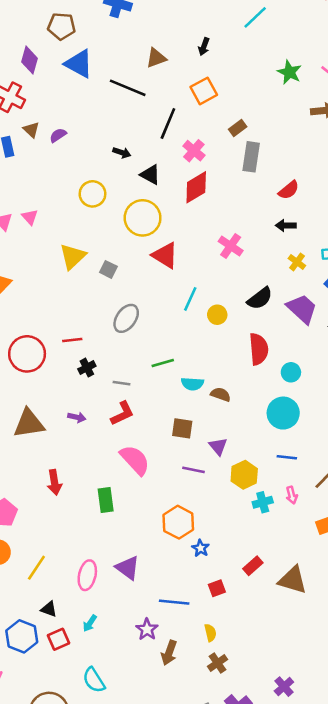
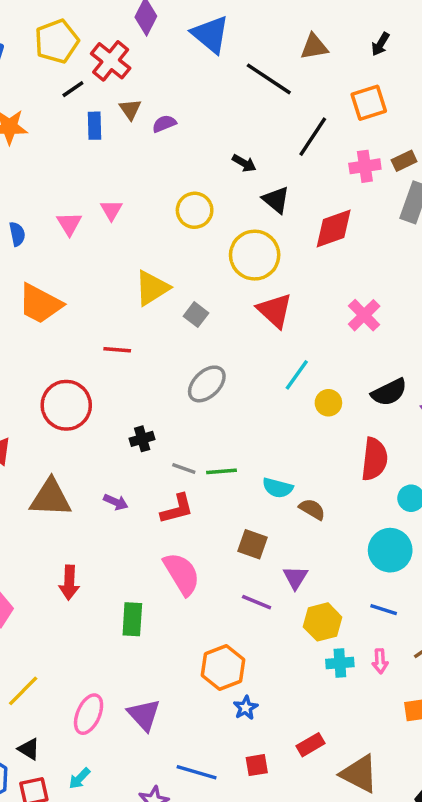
pink cross: (194, 151) -> (365, 166), moved, turned 30
pink triangle: (30, 217) -> (111, 210), moved
red line: (72, 340) -> (117, 350), moved
green line: (163, 363) -> (221, 471), moved

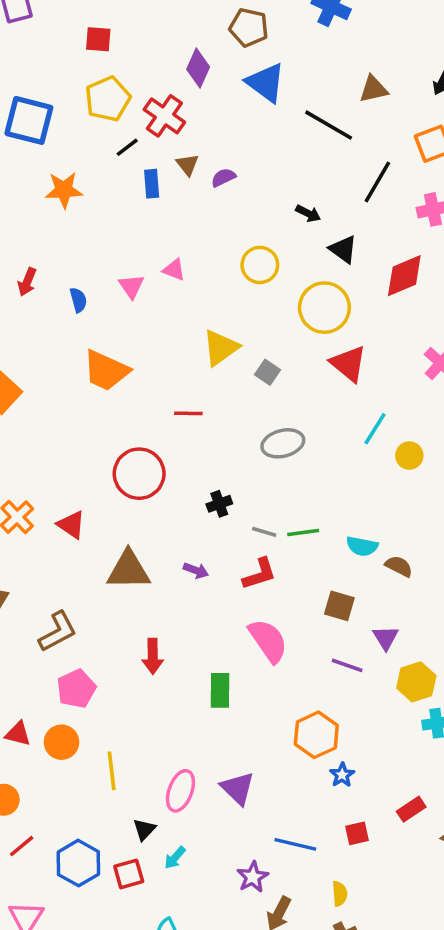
pink triangle: (111, 210) -> (174, 270), turned -35
gray ellipse: (207, 384) -> (283, 443), turned 33
yellow line: (23, 691) -> (112, 771), turned -48
black triangle: (29, 749) -> (144, 829), moved, turned 45

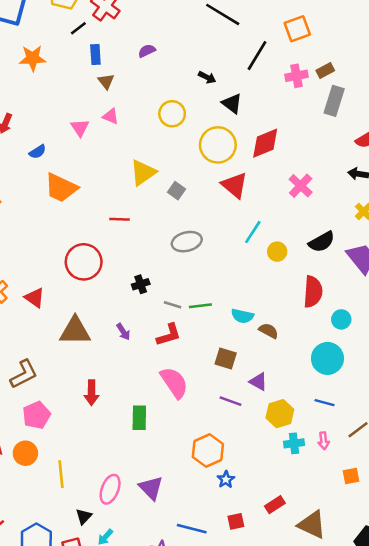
brown triangle: (187, 165) -> (106, 81), moved
red diamond: (404, 276) -> (265, 143), moved
blue semicircle: (78, 300) -> (38, 152), moved, turned 72
purple arrow: (196, 571) -> (123, 332), turned 36
purple triangle: (386, 638) -> (258, 382), turned -30

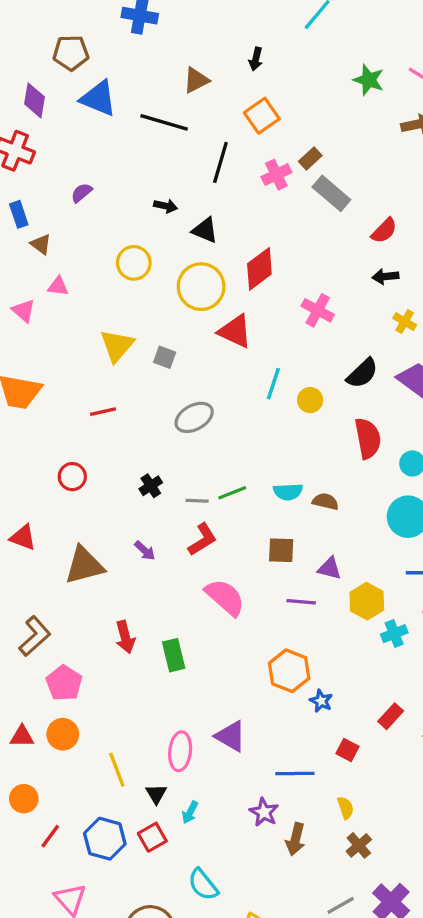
gray rectangle: (334, 101) -> (331, 193), turned -52
red circle: (84, 262) -> (72, 477), size x0.6
green rectangle: (139, 418) -> (174, 655), moved
yellow line: (61, 474) -> (117, 770), moved
red square: (236, 521) -> (348, 750), turned -36

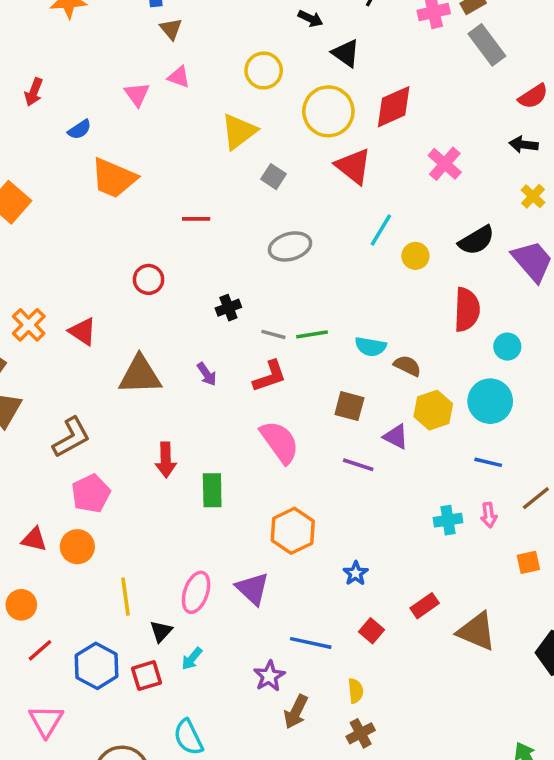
yellow triangle: (117, 346) -> (239, 131), moved
yellow hexagon: (367, 601) -> (433, 410), moved
orange hexagon: (289, 671) -> (293, 531), moved

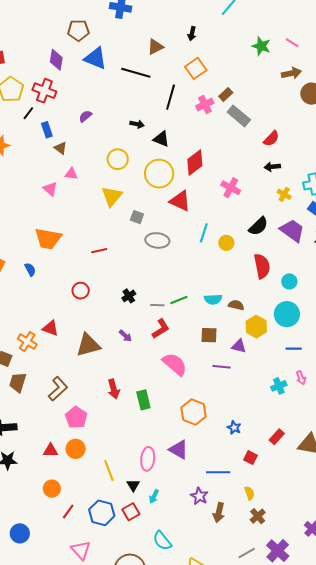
blue semicircle: (79, 129) -> (30, 269), moved, turned -72
gray ellipse: (290, 246) -> (157, 240), moved, turned 35
orange cross: (29, 325) -> (27, 342), moved

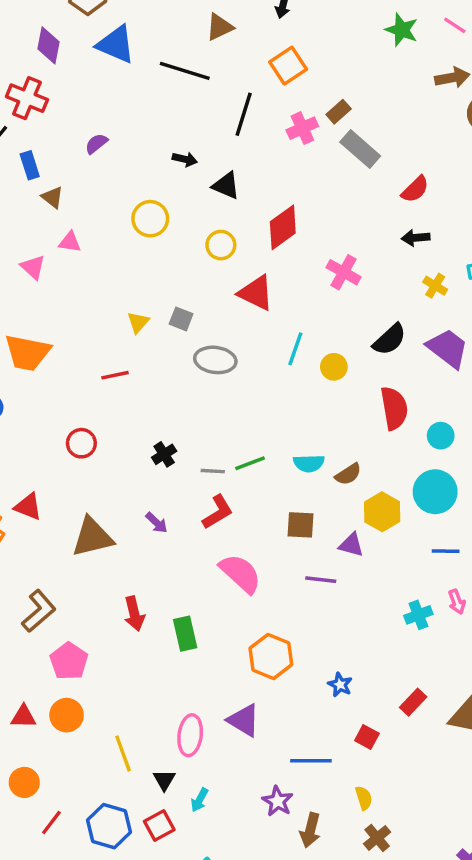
yellow circle: (159, 174) -> (221, 245), size x0.6
yellow triangle: (112, 196) -> (138, 322), moved, size x0.6
brown semicircle: (236, 305) -> (348, 474), turned 133

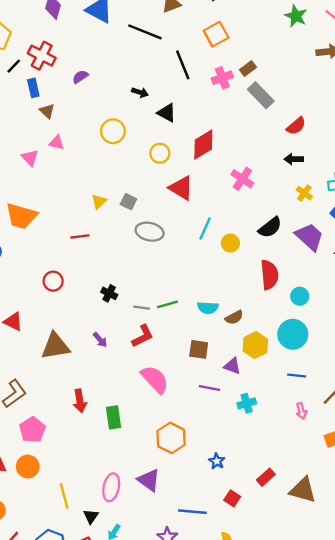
red cross: (27, 98) -> (42, 56), moved
black line: (244, 114) -> (183, 65), turned -44
black cross: (164, 454) -> (109, 293), turned -35
cyan cross: (418, 615) -> (247, 403), moved

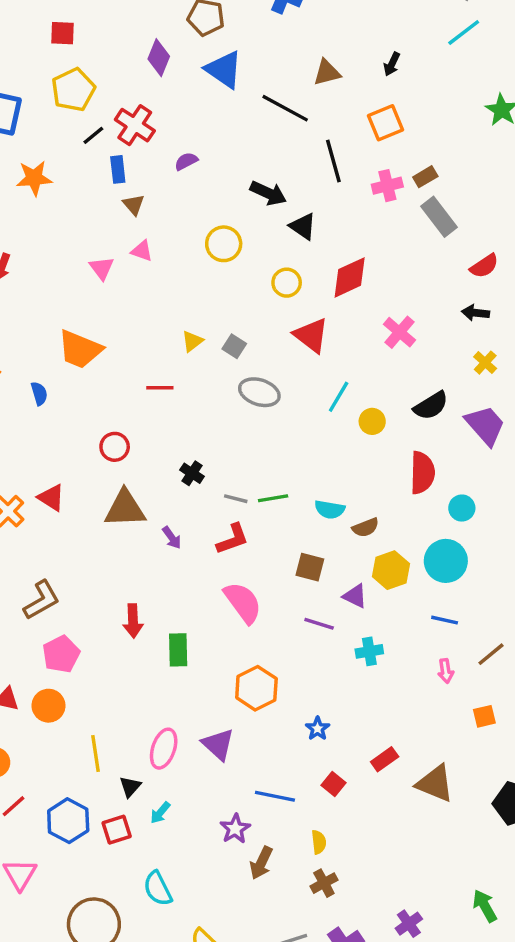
black arrow: (140, 92) -> (268, 193), size x1.5
brown triangle: (55, 346) -> (125, 509), moved

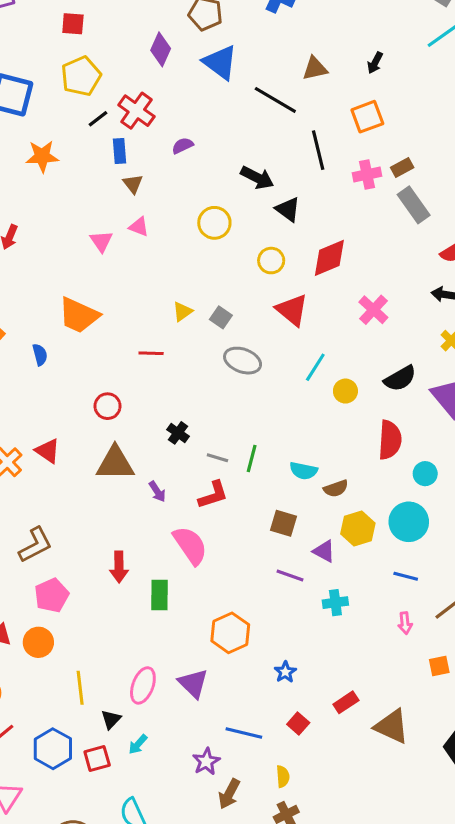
green line: (273, 498) -> (252, 459), turned -68
pink semicircle: (243, 602) -> (190, 545), moved

